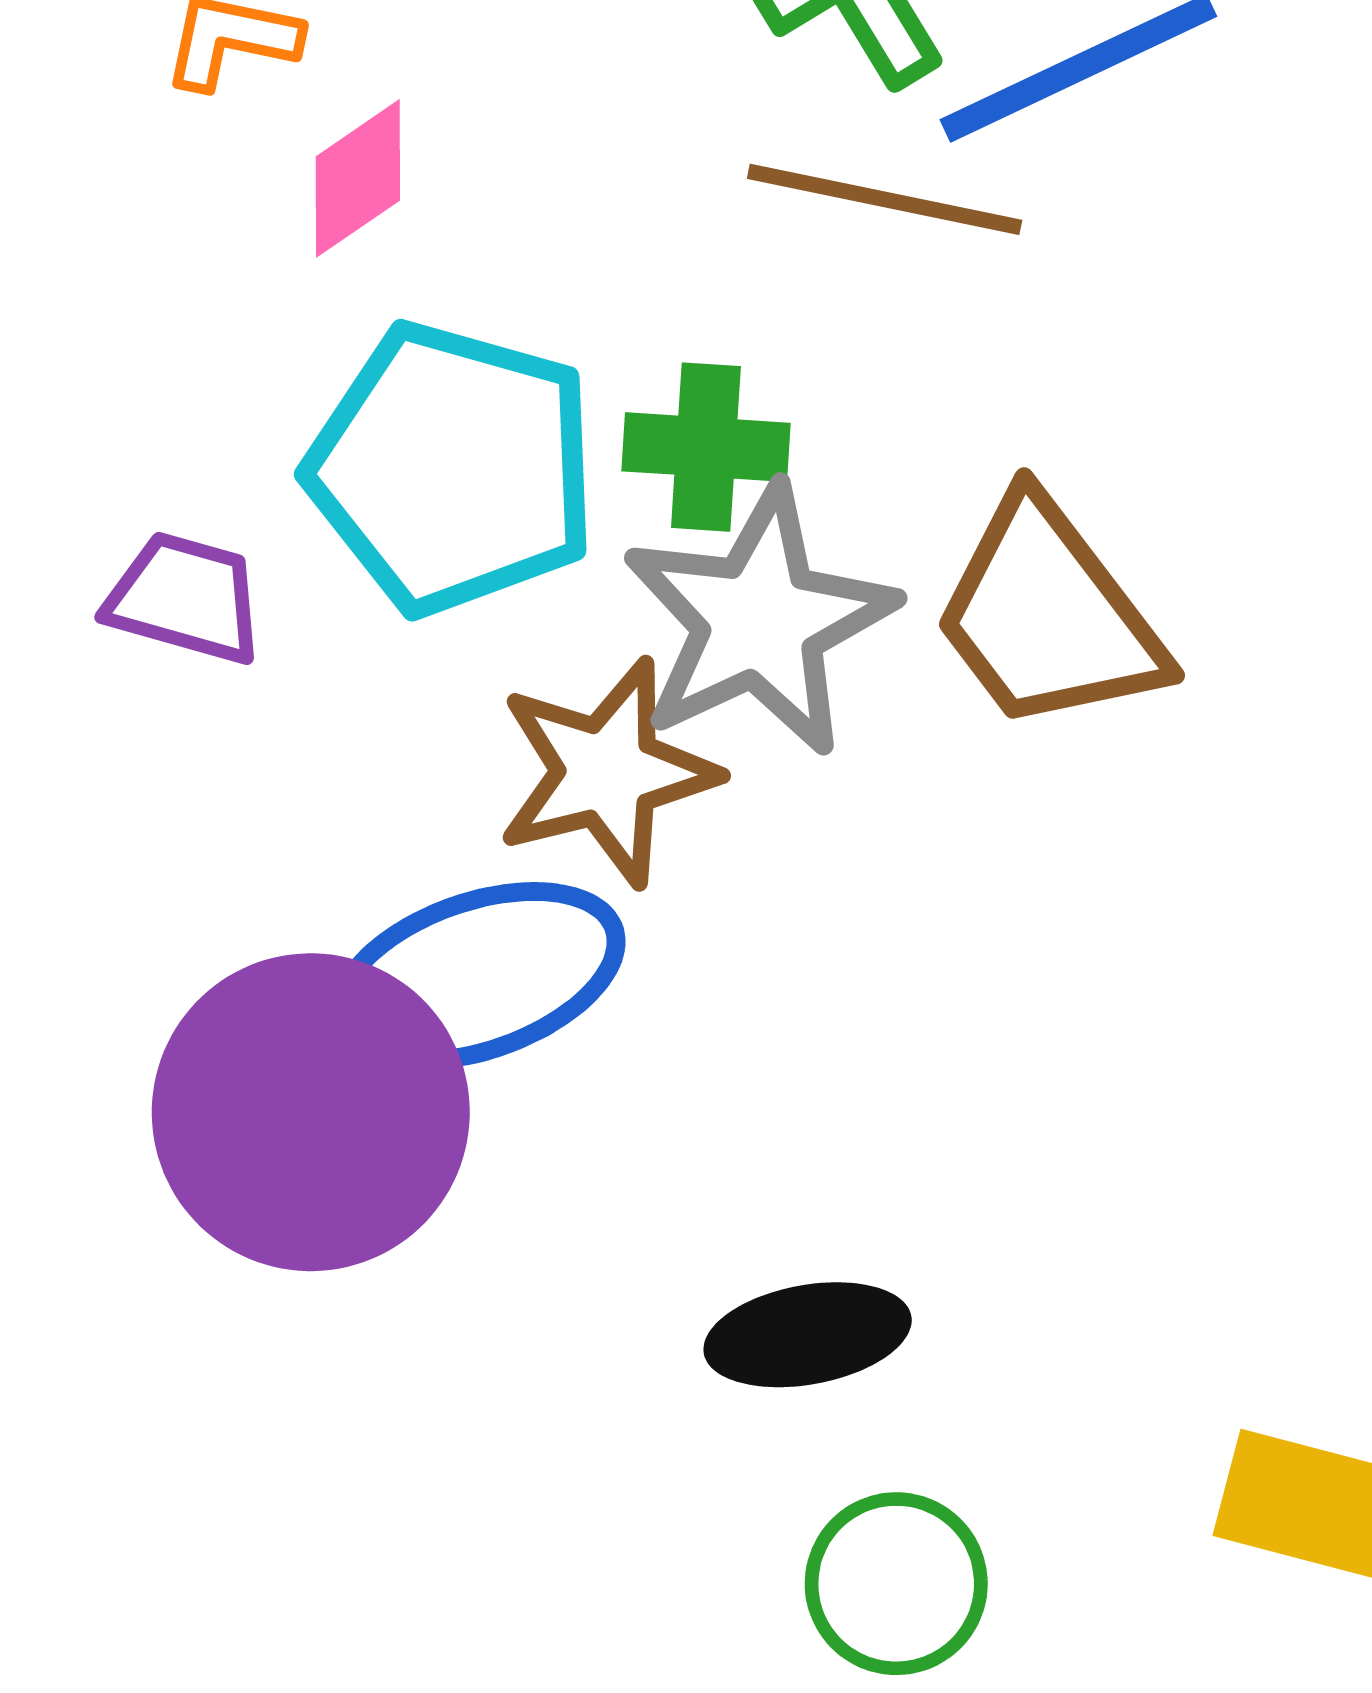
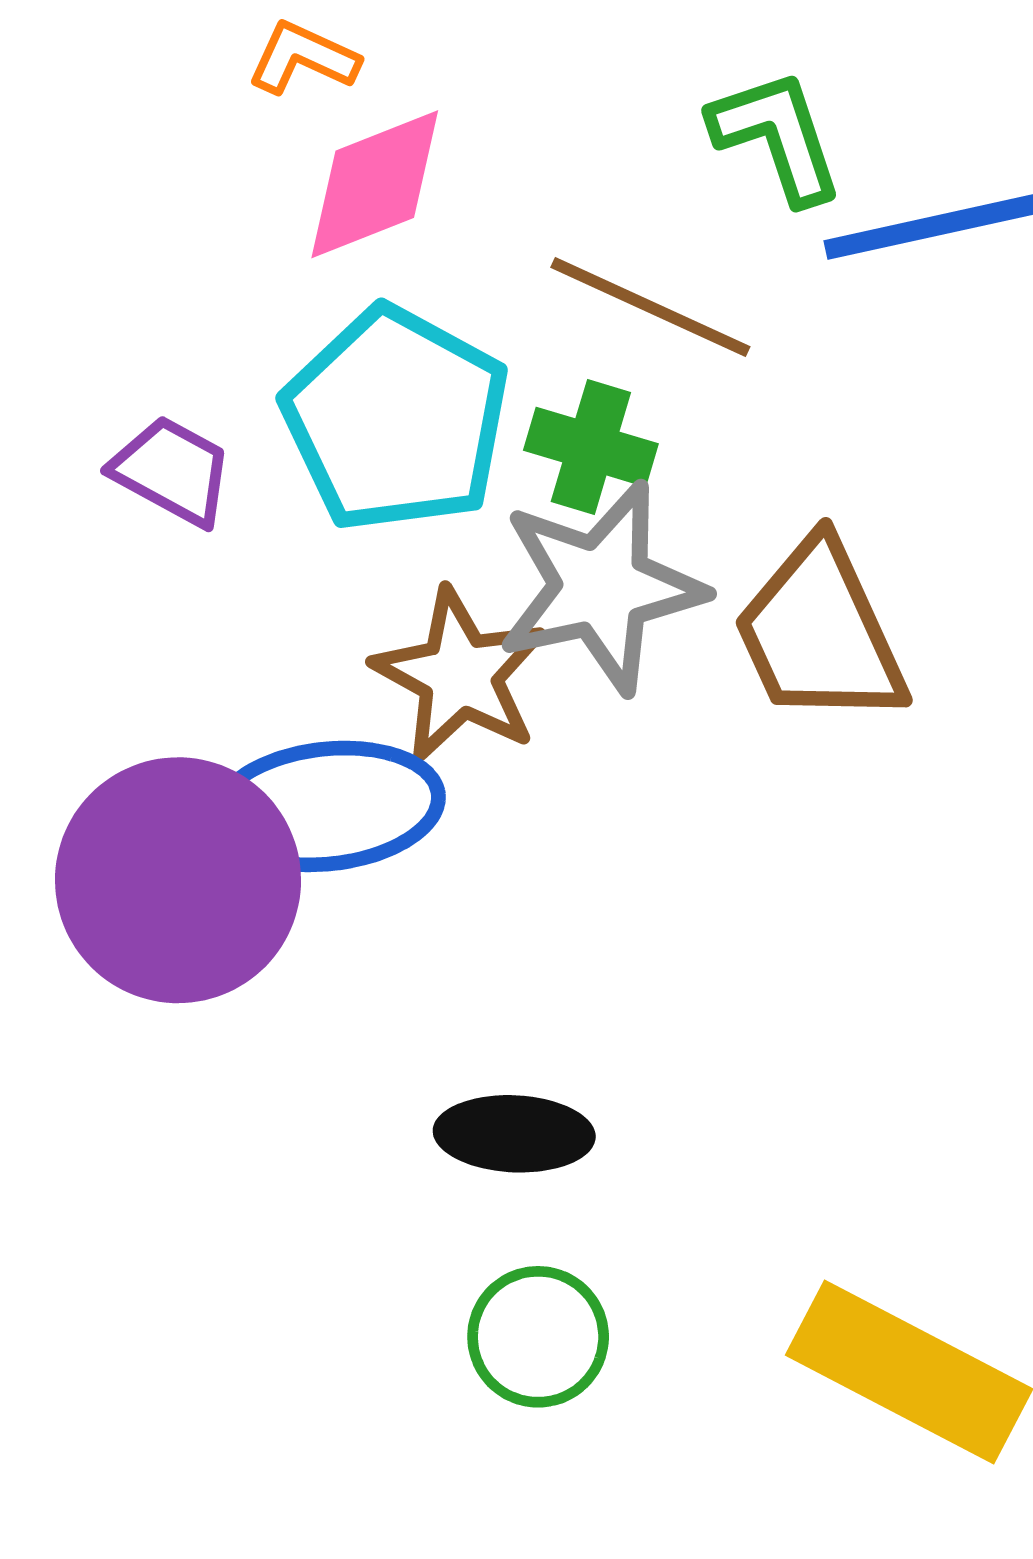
pink diamond: (358, 178) -> (375, 184), size x1.4
brown line: (885, 199) -> (650, 307), moved
brown star: (607, 772) -> (460, 675), turned 30

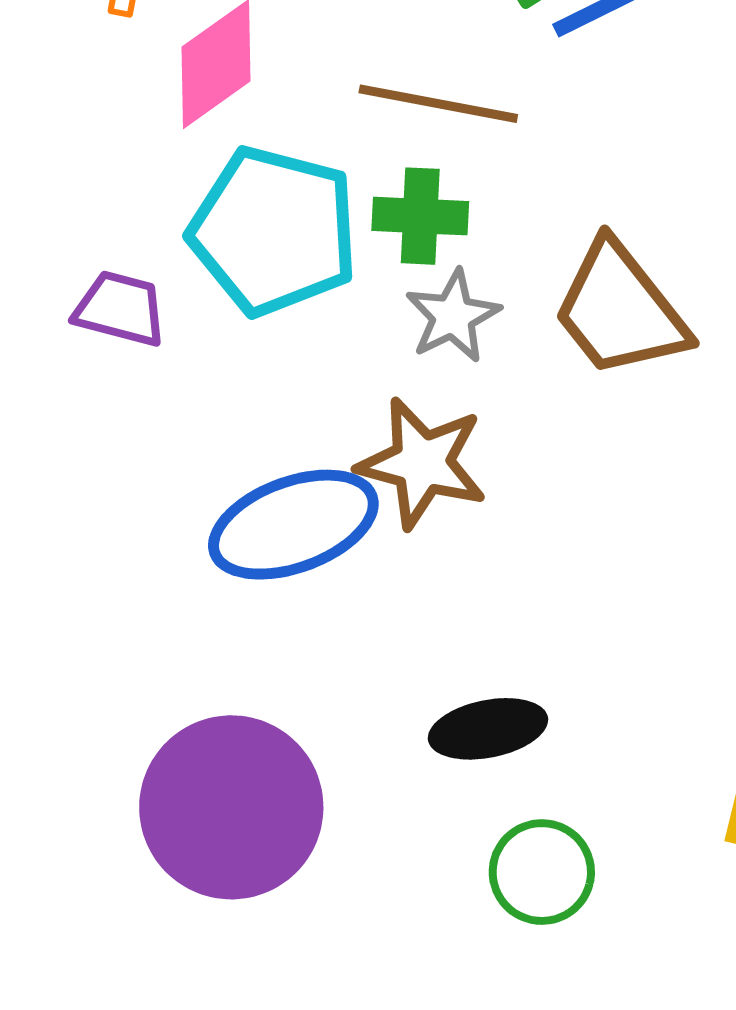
gray star: (601, 587) -> (453, 316), size x0.6
brown star: (460, 675) -> (422, 463), moved
purple circle: (178, 880) -> (231, 807), moved

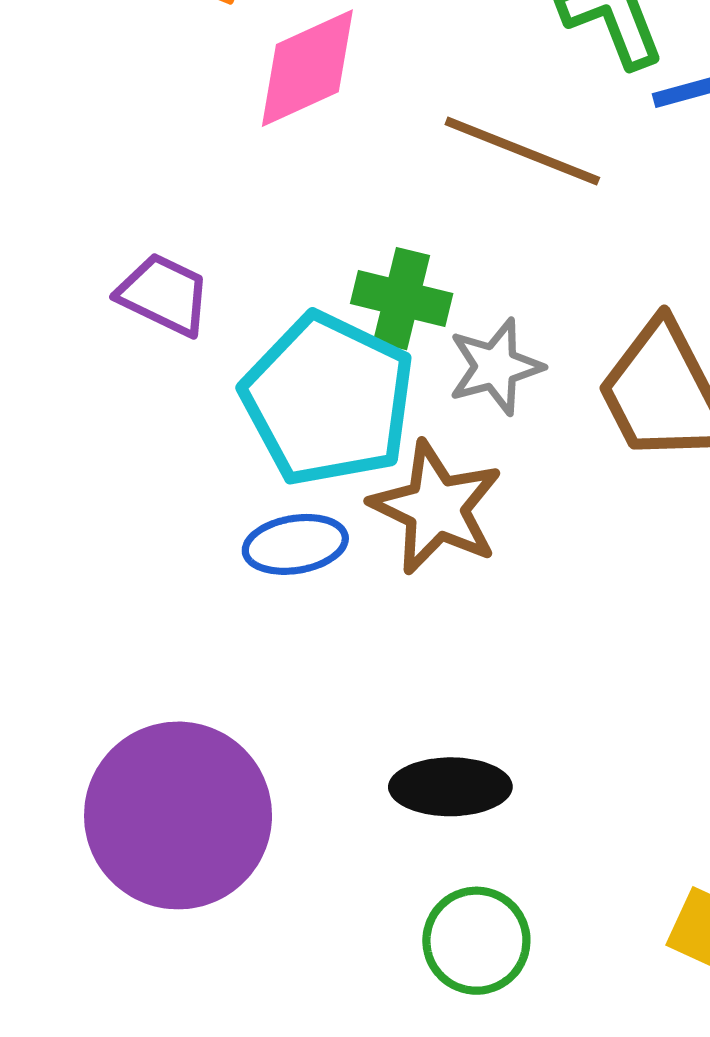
green cross: (420, 216) -> (402, 299), moved
cyan pentagon: (274, 231) -> (328, 399), moved
blue ellipse: (293, 525) -> (295, 544), size x0.6

